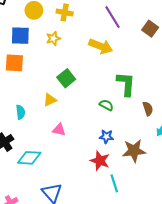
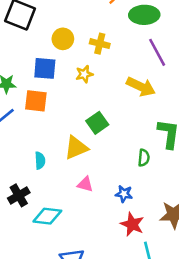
yellow triangle: (50, 100) -> (76, 148), size x1.5
green semicircle: (106, 105) -> (144, 158), turned 64
blue star: (106, 137) -> (124, 194), moved

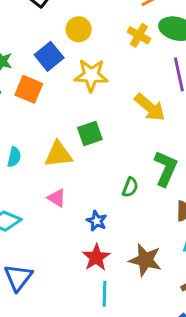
yellow cross: (100, 44) -> (139, 35), moved
blue square: (45, 68) -> (49, 56), turned 30
yellow star: (84, 74) -> (91, 75), size x1.6

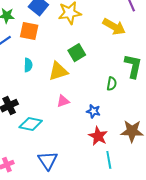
cyan semicircle: (14, 157) -> (28, 65), moved
pink triangle: (57, 198) -> (63, 101), turned -40

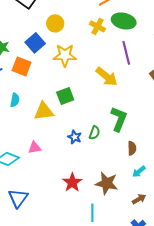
pink triangle: (63, 101) -> (34, 148), moved
blue star: (93, 111) -> (75, 137), moved
cyan line: (109, 160) -> (92, 213), moved

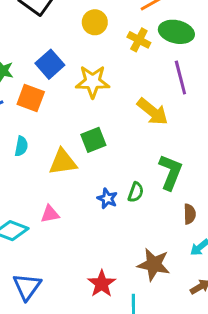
yellow circle: (55, 23) -> (95, 22), moved
red star: (72, 182) -> (102, 284), moved

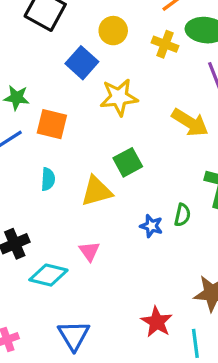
blue square: (50, 64) -> (82, 63), moved
pink triangle: (50, 214) -> (89, 251), turned -48

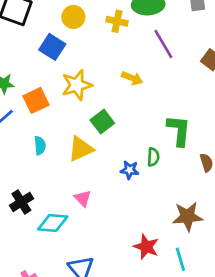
yellow star: (119, 97) -> (77, 85), moved
yellow arrow: (190, 122) -> (132, 78), moved, size x0.7
orange square: (52, 124) -> (36, 100), turned -30

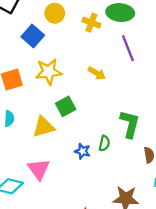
pink triangle: (83, 198) -> (39, 169), size x1.5

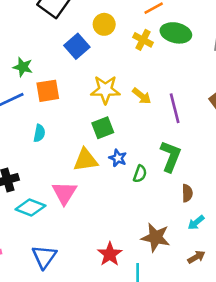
purple line: (128, 48) -> (175, 108), moved
yellow star: (49, 72) -> (105, 90), moved
yellow triangle: (44, 127) -> (86, 160), moved
blue star: (82, 151) -> (118, 158), moved

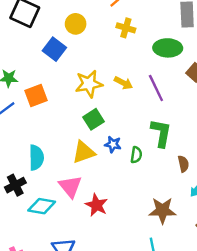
green ellipse: (176, 33) -> (168, 48), moved
yellow cross: (143, 40) -> (126, 28), moved
cyan semicircle: (39, 133) -> (36, 158), moved, size x1.5
red star: (110, 254) -> (96, 205), moved

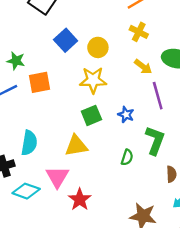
yellow circle: (76, 24) -> (98, 47), moved
yellow arrow: (123, 83) -> (143, 67), moved
blue star: (113, 144) -> (126, 115), moved

